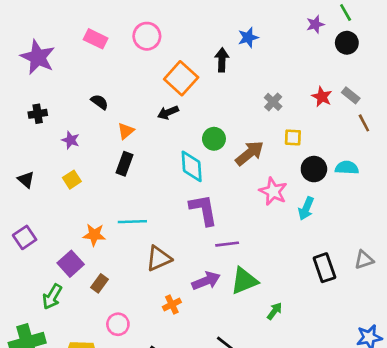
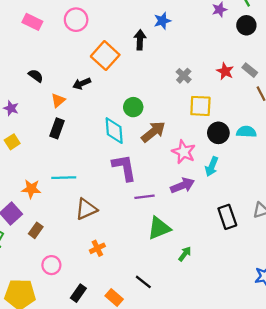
black arrow: (168, 112) -> (82, 84), moved
yellow square: (293, 137) -> (200, 106), size x1.5
brown arrow: (249, 153) -> (153, 132), moved
purple arrow: (206, 281) -> (183, 186), moved

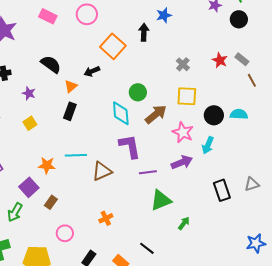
black semicircle: (36, 76) -> (51, 64), size x1.5
yellow square: (200, 106) -> (187, 96), moved
brown triangle: (86, 209) -> (102, 171), moved

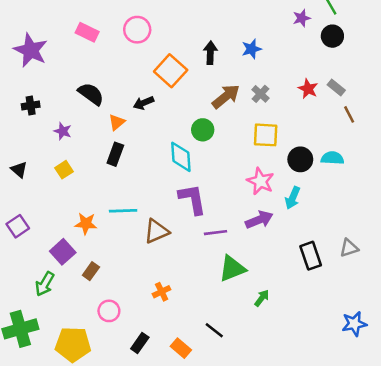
blue star: (164, 15) -> (252, 49), moved
brown arrow: (156, 114) -> (226, 96), moved

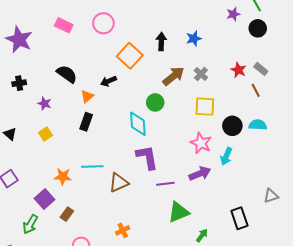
brown line: (349, 114) -> (256, 90), moved
black rectangle: (311, 256) -> (239, 218), moved

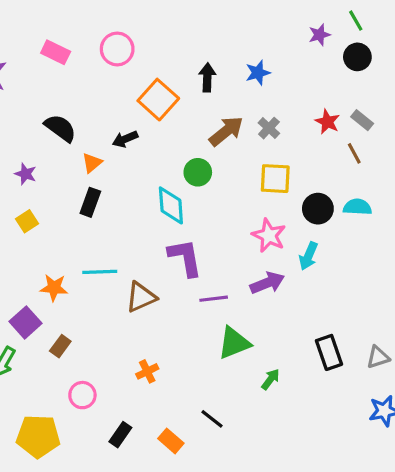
gray triangle: (271, 196) -> (378, 357), moved

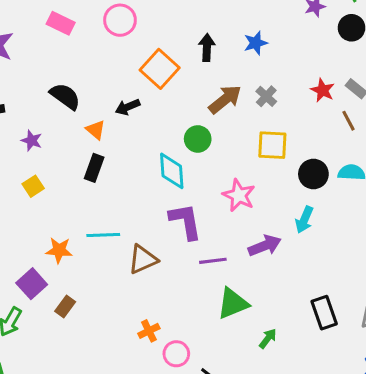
orange triangle: (92, 163) -> (96, 130), turned -40
pink star: (269, 235) -> (239, 195), moved
pink circle: (82, 395) -> (176, 354), moved

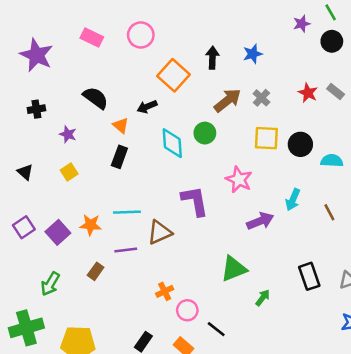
brown line: (348, 121) -> (329, 212), moved
cyan diamond: (172, 171) -> (172, 143), moved
black circle: (313, 174) -> (300, 144), moved
purple line: (213, 261) -> (126, 250), moved
purple square: (32, 284) -> (58, 232), moved

